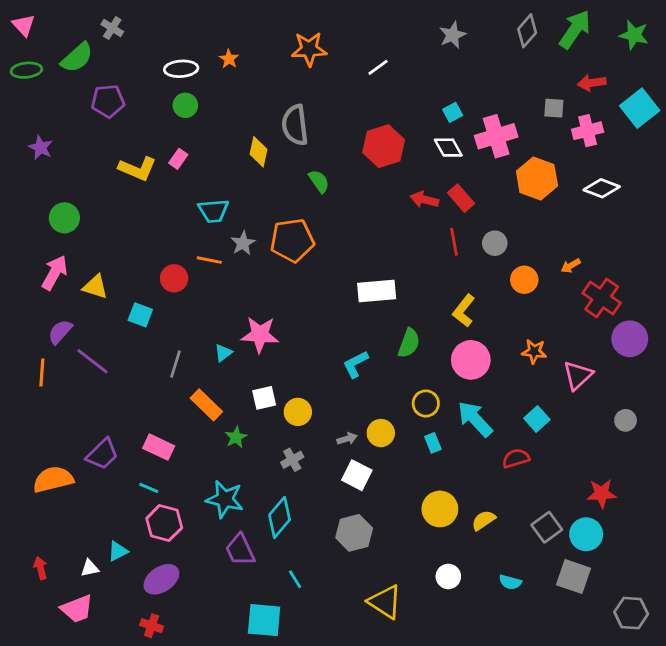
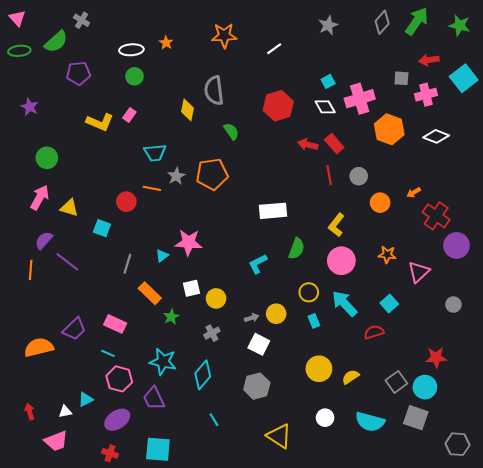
purple trapezoid: (240, 550) -> (154, 398), moved
cyan semicircle: (510, 582) -> (370, 422), size x1.8
cyan square: (264, 620) -> (158, 449), moved

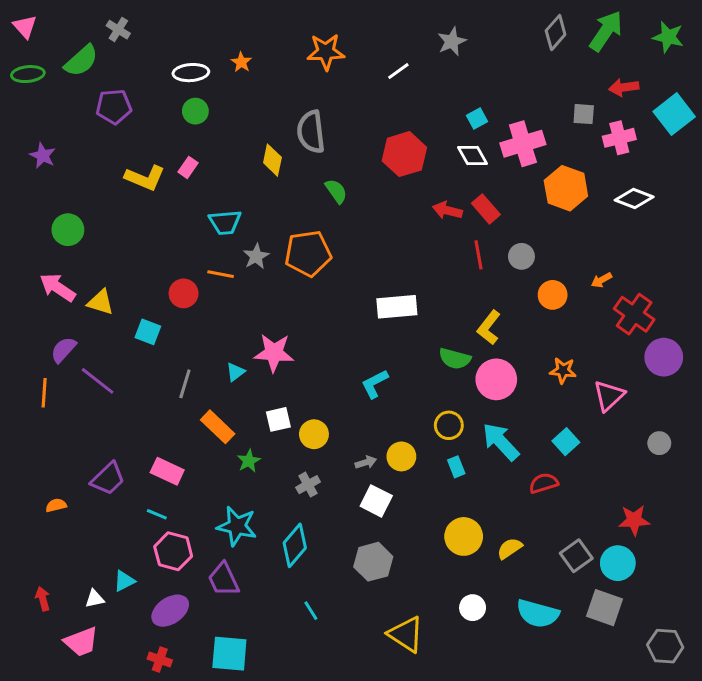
gray star: (328, 25) -> (452, 41), moved
pink arrow: (40, 198) -> (58, 287), turned -85
green semicircle: (297, 249) -> (455, 359), moved, turned 85
orange semicircle: (39, 347) -> (56, 505), size x0.5

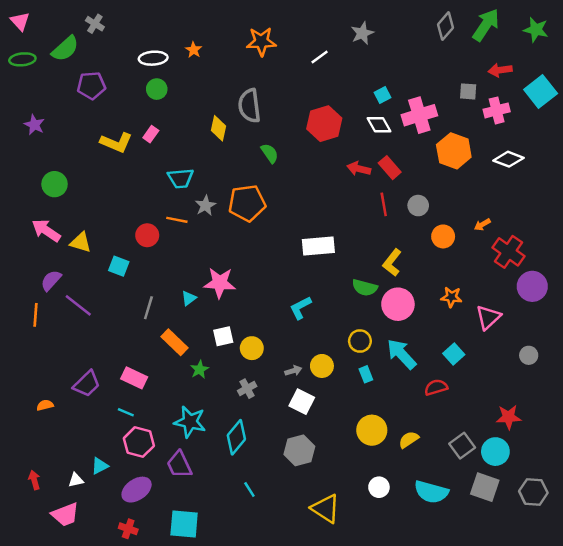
gray hexagon: (665, 646) -> (533, 492), moved

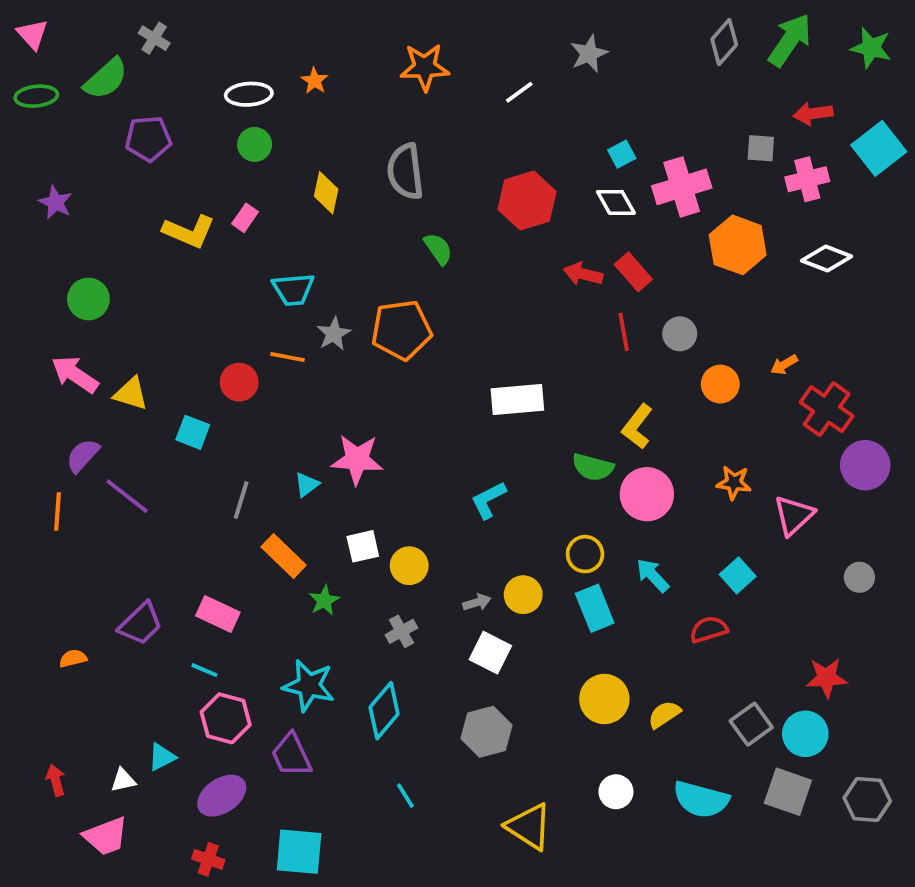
yellow diamond: (219, 128) -> (326, 193), moved
cyan arrow: (402, 354) -> (653, 575), size x0.7
cyan rectangle: (366, 374) -> (595, 608), size x1.6

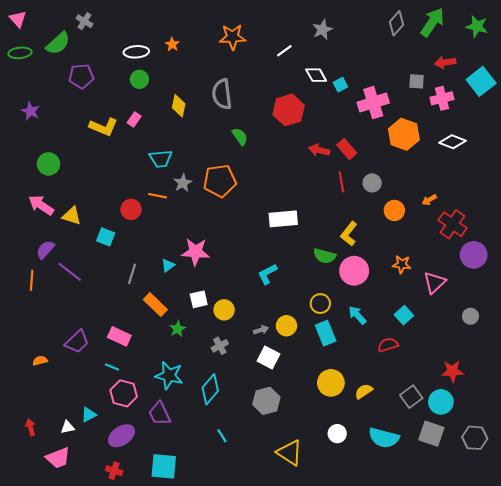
white diamond: (616, 202) -> (316, 75), moved

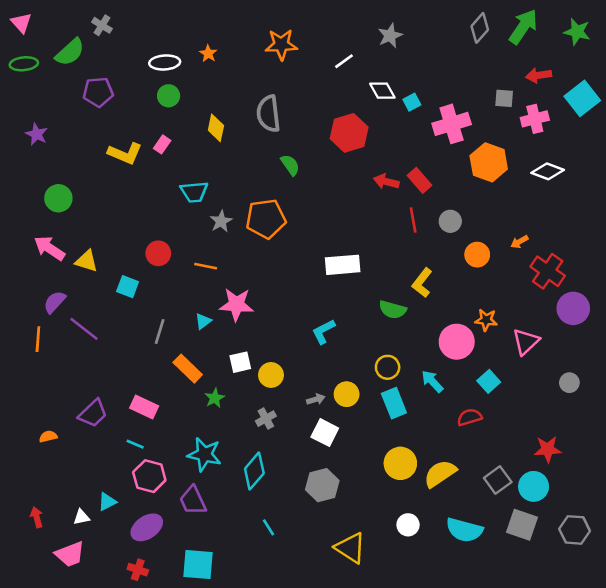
orange line: (157, 196) -> (206, 266), moved
pink circle: (354, 271) -> (457, 342), moved
yellow semicircle: (364, 391) -> (440, 474), size x1.5

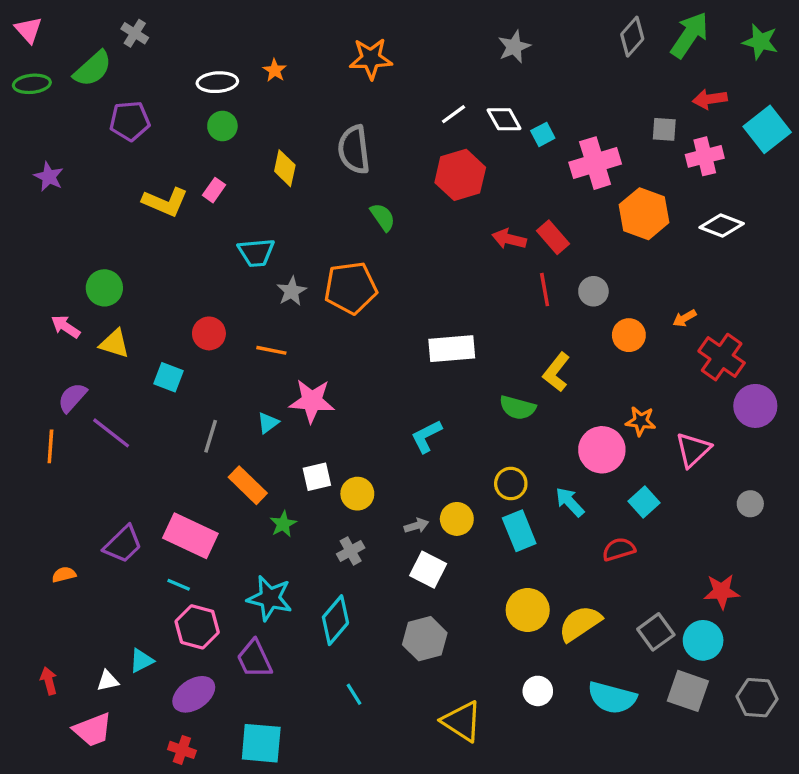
white line: (344, 61) -> (453, 114), moved
green circle: (58, 198) -> (104, 288), moved
pink arrow: (49, 248) -> (66, 327), size x0.7
pink rectangle: (144, 407) -> (190, 536), size x1.4

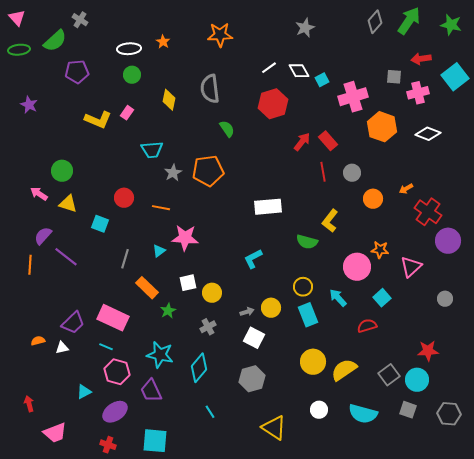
red arrow: (509, 239) -> (302, 142), turned 114
white triangle: (108, 681) -> (62, 348), moved
gray square: (688, 691) -> (408, 410), size x0.7

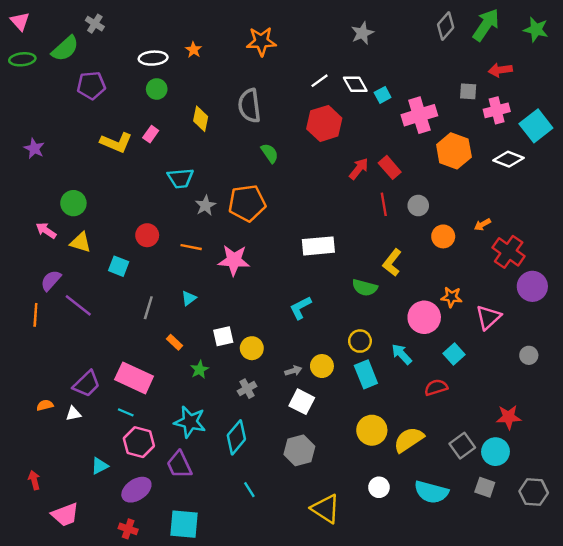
cyan square: (455, 77) -> (536, 126), moved
purple star: (29, 105) -> (34, 148), moved
pink star: (185, 238) -> (234, 260), moved
orange rectangle: (147, 288) -> (174, 342), size x0.6

